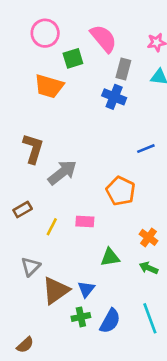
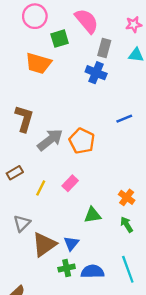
orange pentagon: (121, 191) -> (82, 141), moved
pink rectangle: (85, 221) -> (70, 183), turned -49
green arrow: (149, 268) -> (127, 224), turned 35
blue semicircle: (110, 321) -> (92, 272), turned -120

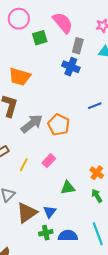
orange trapezoid: (38, 63) -> (20, 77), moved

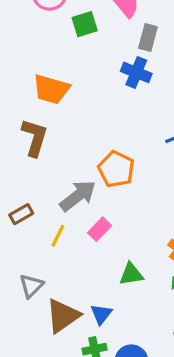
gray arrow: (32, 124) -> (78, 196), moved

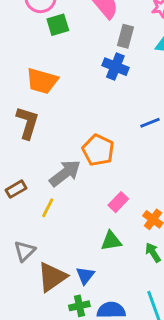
green square: (85, 24) -> (58, 25), moved
pink rectangle: (100, 229) -> (118, 202), moved

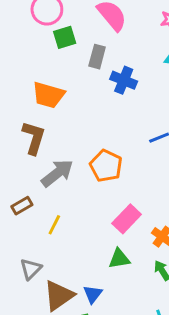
gray rectangle: (126, 36) -> (97, 57), moved
gray arrow: (65, 173) -> (57, 173), moved
pink rectangle: (118, 202) -> (127, 219), size x1.4

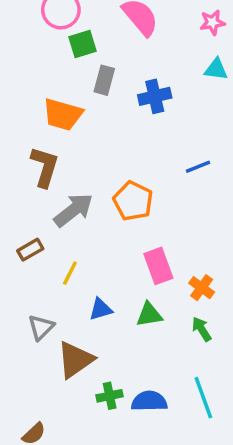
gray rectangle: (97, 57) -> (104, 80), moved
blue cross: (124, 80) -> (155, 96), turned -35
pink rectangle: (127, 219) -> (158, 266), turned -64
blue triangle: (93, 294) -> (101, 309), moved, turned 36

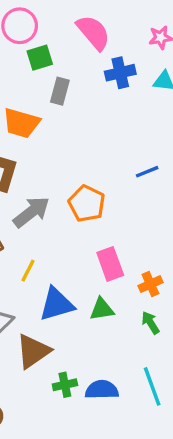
blue cross: (155, 96) -> (120, 73), moved
orange cross: (202, 288) -> (150, 284), turned 30
blue triangle: (101, 309) -> (57, 304), size x1.6

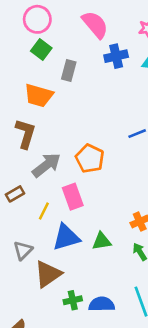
green square: (40, 58) -> (41, 50), moved, turned -36
pink rectangle: (110, 264) -> (73, 197), moved

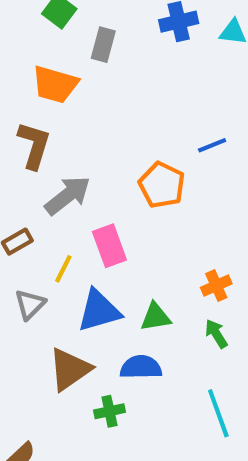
orange pentagon: (90, 158) -> (162, 185), moved
gray triangle: (23, 250) -> (30, 304), moved
blue semicircle: (102, 304) -> (141, 367), moved

